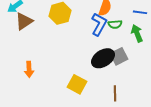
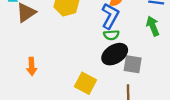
green semicircle: (115, 24) -> (111, 35), moved
gray square: (119, 56) -> (133, 64), moved, turned 36

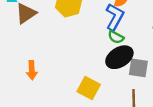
green semicircle: (111, 35) -> (116, 37), turned 32

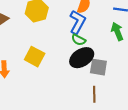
yellow square: (89, 88) -> (35, 57), moved

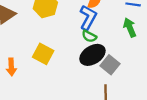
gray square: (98, 67) -> (110, 65), turned 30

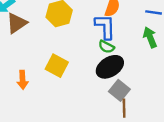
blue L-shape: (88, 18) -> (105, 27), turned -30
gray square: (110, 65) -> (119, 90), moved

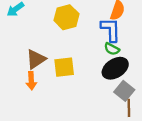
brown triangle: (17, 23) -> (36, 59), moved
yellow square: (57, 66) -> (64, 67), turned -35

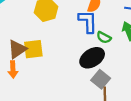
green semicircle: (112, 49) -> (104, 37), moved
yellow square: (64, 67) -> (33, 49), moved

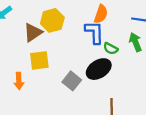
brown triangle: (17, 49) -> (33, 32), moved
gray square: (101, 79) -> (72, 81), moved

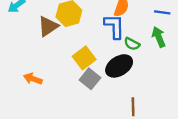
yellow square: (39, 60) -> (84, 58), moved, turned -30
orange arrow: (19, 81) -> (33, 79), turned 112

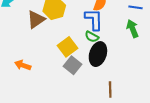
green semicircle: (132, 44) -> (92, 37), moved
black ellipse: (119, 66) -> (98, 54), turned -40

